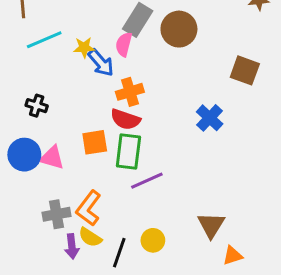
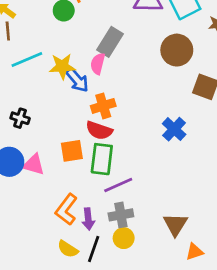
brown circle: (179, 29) -> (177, 50), moved
yellow star: (84, 47) -> (62, 66), size x1.4
gray cross: (56, 214) -> (121, 215), moved
yellow semicircle: (90, 237) -> (68, 249), moved
purple arrow: (72, 246) -> (88, 219), moved

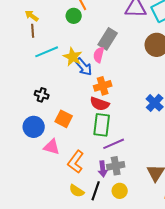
yellow star: (62, 66) -> (73, 57), turned 30
orange square: (72, 151) -> (64, 119), moved, turned 36
pink triangle: (34, 165) -> (52, 147), moved
purple arrow: (88, 219) -> (103, 169), moved
yellow circle: (124, 238) -> (120, 191), moved

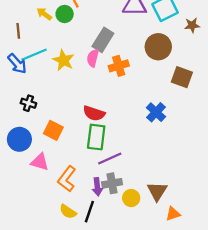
yellow arrow: (32, 16) -> (44, 14), moved
blue arrow: (84, 67) -> (17, 64), moved
orange cross: (103, 86) -> (119, 66), moved
yellow circle: (120, 191) -> (131, 198), moved

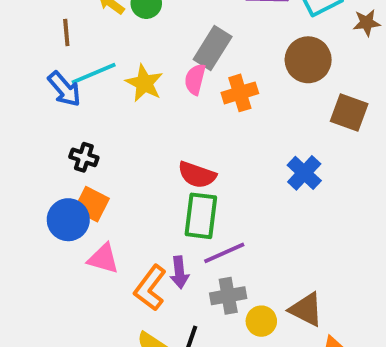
orange square: (53, 130) -> (92, 204), moved
purple arrow: (97, 187) -> (179, 272), moved
brown triangle: (157, 191) -> (306, 309), turned -35

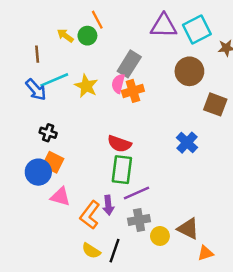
orange cross: (240, 93) -> (133, 91), moved

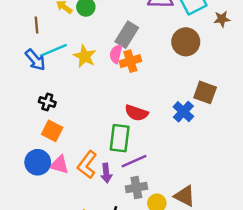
brown square: (215, 104) -> (205, 92), moved
red semicircle: (119, 144) -> (136, 113), moved
blue circle: (38, 172) -> (38, 162), moved
orange L-shape: (90, 215) -> (87, 165), moved

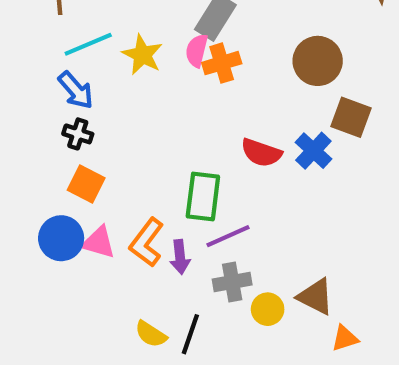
brown circle: (186, 42) -> (318, 61), moved
blue arrow: (35, 60) -> (76, 90), moved
red semicircle: (136, 113) -> (261, 153), moved

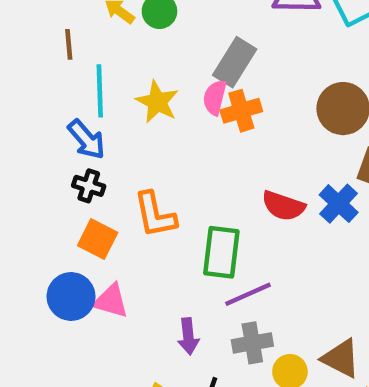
cyan line: (88, 44) -> (100, 91), turned -69
orange L-shape: (147, 242) -> (155, 215), moved, turned -48
purple arrow: (180, 257) -> (188, 336), moved

